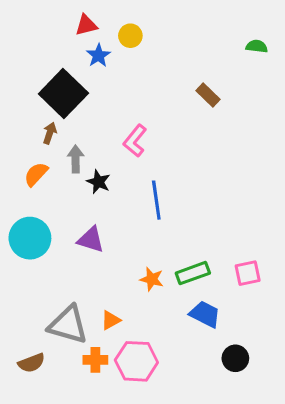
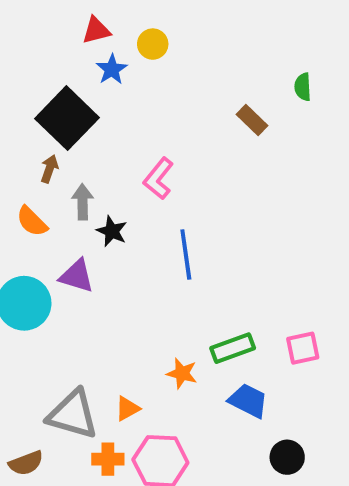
green semicircle: (257, 46) -> (303, 87), moved, turned -100
orange semicircle: (36, 174) -> (32, 221), turned -88
purple triangle: (91, 240) -> (77, 276), moved
orange star: (152, 279) -> (182, 373), moved

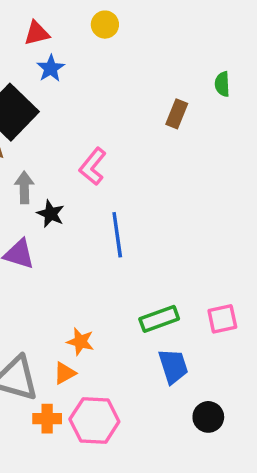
yellow circle: (153, 44) -> (105, 25), moved
brown rectangle: (252, 120) -> (177, 114), turned 68
orange star: (182, 373) -> (80, 342), moved
blue trapezoid: (248, 401) -> (173, 366), turned 45

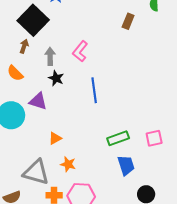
gray arrow: (24, 187) -> (50, 56), moved
orange star: (80, 342) -> (68, 164), moved
orange triangle: (65, 373) -> (55, 138), moved

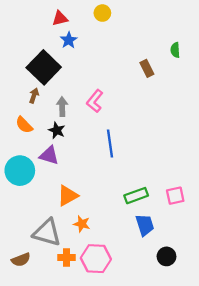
brown rectangle: (128, 21) -> (147, 68), turned -49
black star: (56, 78) -> (57, 130), moved
orange triangle: (55, 138) -> (68, 196), size x1.5

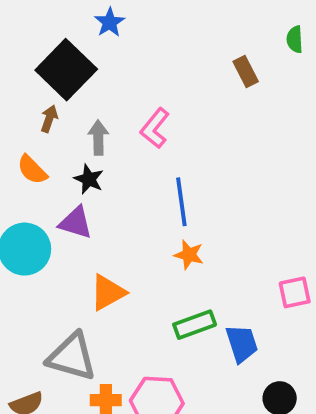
green rectangle: (136, 196) -> (195, 325), moved
orange star: (82, 224) -> (189, 255), moved

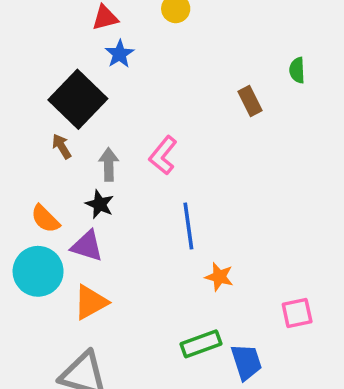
brown arrow: (49, 119) -> (62, 146), turned -50
orange semicircle: (32, 170) -> (45, 219), moved
orange star: (189, 255) -> (219, 277), moved
orange triangle: (108, 292) -> (91, 302), moved

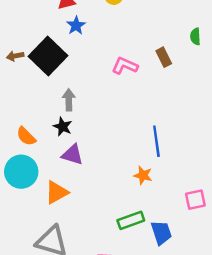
brown arrow: (62, 146) -> (15, 56), moved, turned -70
pink L-shape: (163, 155) -> (125, 66), moved, turned 75
blue line: (188, 226) -> (156, 141), moved
purple triangle: (87, 246) -> (72, 155), moved

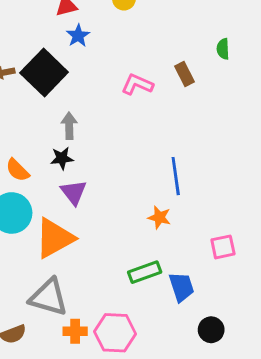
black star: (63, 127) -> (62, 158), turned -30
purple triangle: (72, 155) -> (74, 192), turned 35
orange triangle: (57, 192) -> (54, 238), size x1.4

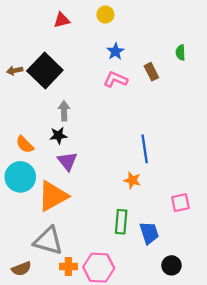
blue star: (78, 36) -> (115, 51), moved
green rectangle: (145, 272) -> (121, 222), turned -65

